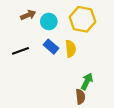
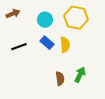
brown arrow: (28, 15) -> (13, 14), moved
brown semicircle: (80, 97) -> (60, 79), moved

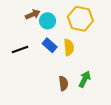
brown arrow: (13, 14) -> (33, 14), moved

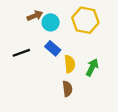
yellow semicircle: (69, 47) -> (70, 64), moved
green arrow: (85, 79) -> (92, 67), moved

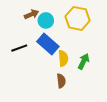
blue rectangle: (53, 48) -> (48, 44), size x1.5

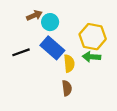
yellow hexagon: (78, 18) -> (93, 37), moved
green arrow: (84, 61) -> (92, 57), moved, turned -112

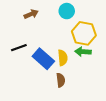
cyan circle: (50, 22) -> (67, 11), moved
blue rectangle: (52, 48) -> (43, 59), moved

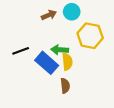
brown arrow: (31, 14) -> (49, 15), moved
green arrow: (83, 52) -> (60, 50), moved

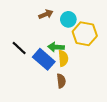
cyan circle: (72, 12) -> (68, 19), moved
black line: (21, 51) -> (19, 48), turned 63

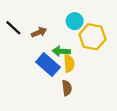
brown arrow: (46, 14) -> (39, 32), moved
black line: (19, 48) -> (13, 28), moved

